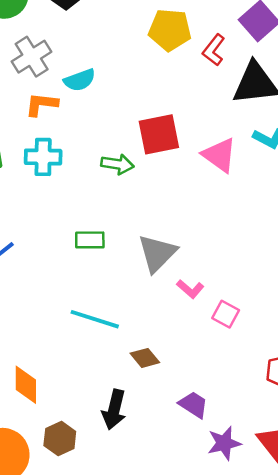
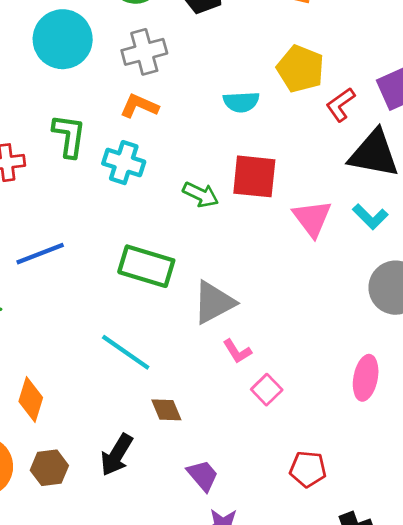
cyan semicircle: (80, 80) -> (241, 102), moved
green rectangle: (90, 240) -> (146, 266), size x1.6

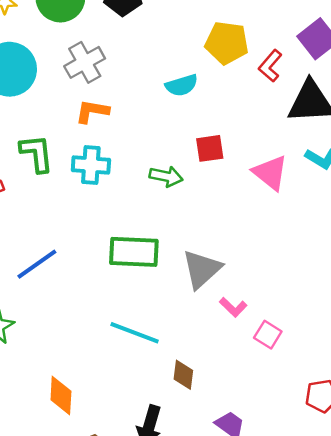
red square: (254, 176) -> (210, 148), size x0.7
brown diamond: (166, 410) -> (183, 375), turned 44

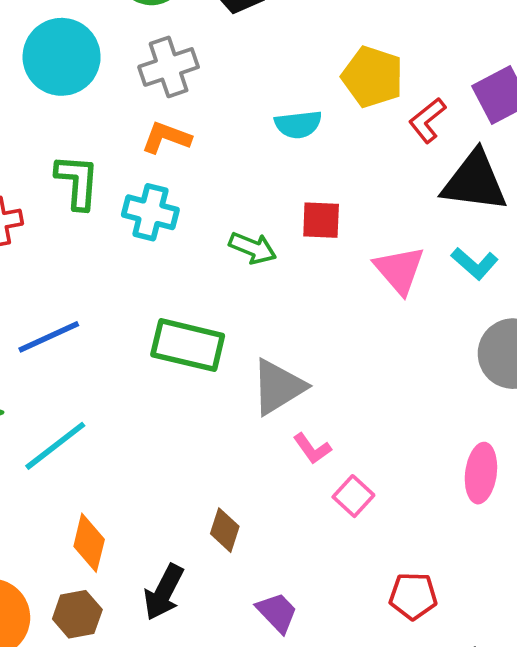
cyan line: (135, 333) -> (55, 446), moved, turned -69
orange diamond: (61, 396) -> (89, 543), moved

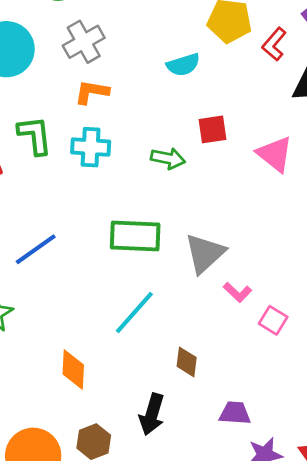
cyan line: (55, 446) -> (134, 312), moved
orange diamond: (89, 543) -> (73, 370), moved
purple trapezoid: (277, 612) -> (235, 413), turned -32

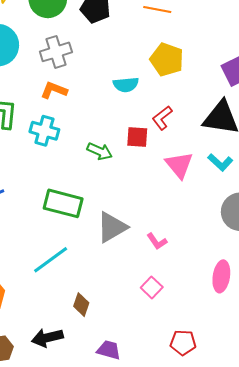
red L-shape: (274, 44) -> (162, 118), moved
pink L-shape: (237, 292) -> (157, 241), moved
black arrow: (152, 414) -> (47, 338), turned 48

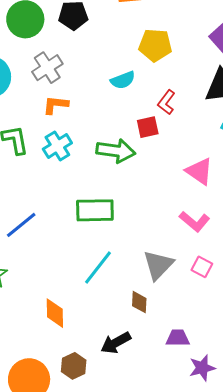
cyan cross: (44, 131) -> (57, 146), turned -32
green arrow: (100, 151) -> (116, 151), size x1.5
pink triangle: (179, 165) -> (199, 171), moved
gray triangle: (112, 227) -> (158, 265), moved
pink L-shape: (157, 241) -> (194, 221), size x1.4

